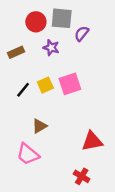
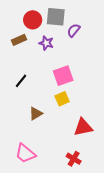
brown rectangle: (16, 52) -> (19, 40), moved
yellow square: (45, 85) -> (62, 99), moved
pink trapezoid: (28, 154) -> (25, 153), moved

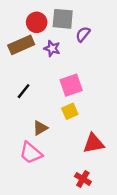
brown rectangle: (19, 40) -> (21, 45), size x1.5
pink trapezoid: (25, 153) -> (31, 153), moved

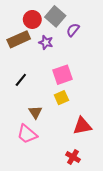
gray square: (63, 19) -> (55, 16), turned 36
brown triangle: (40, 128) -> (35, 112), turned -32

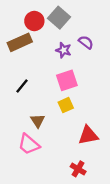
purple semicircle: (73, 30) -> (86, 42), moved, turned 88
purple star: (46, 42) -> (63, 50), moved

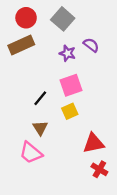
red circle: (34, 21) -> (26, 18), moved
black line: (22, 86) -> (40, 98), moved
red cross: (78, 169) -> (99, 169), moved

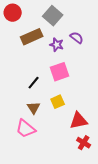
red circle: (26, 18) -> (13, 13), moved
brown rectangle: (21, 45) -> (32, 37), moved
yellow square: (70, 111) -> (58, 102), moved

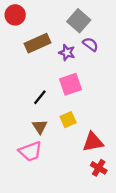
gray square: (53, 16) -> (79, 21), moved
pink trapezoid: (26, 129) -> (30, 151), turned -60

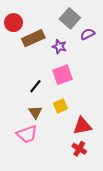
red circle: (15, 15) -> (14, 23), moved
purple semicircle: (90, 44) -> (88, 34), moved, turned -64
red cross: (99, 168) -> (79, 149), moved

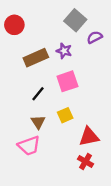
brown rectangle: (33, 38) -> (36, 58), moved

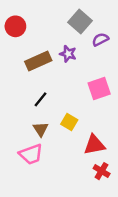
pink square: (67, 81) -> (99, 89), moved
yellow square: (65, 115) -> (69, 122), turned -35
red cross: (86, 161) -> (102, 171), moved

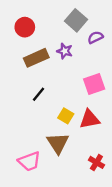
red circle: (15, 26) -> (25, 27), moved
brown triangle: (41, 129) -> (58, 143), moved, size x1.5
red triangle: (94, 145) -> (90, 119), moved
pink trapezoid: (31, 154) -> (29, 161), moved

